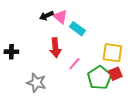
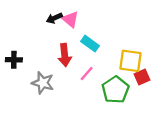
cyan rectangle: (77, 29) -> (90, 44), moved
red square: (115, 74) -> (142, 77), moved
gray star: (36, 83) -> (43, 83), moved

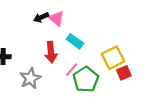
yellow square: (130, 61) -> (113, 58), turned -35
gray star: (43, 83) -> (30, 78), turned 30
green pentagon: (115, 90) -> (86, 79), moved

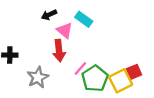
pink triangle: (56, 18) -> (65, 30), moved
cyan rectangle: (75, 41) -> (84, 19), moved
yellow square: (113, 58) -> (121, 81), moved

